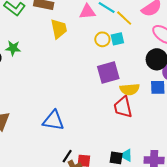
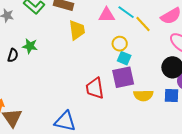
cyan square: (117, 39) -> (124, 58), moved, turned 32
red trapezoid: (123, 107) -> (95, 88), moved

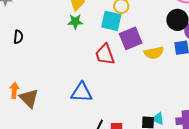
green star: (30, 46) -> (75, 22), moved
cyan square: (124, 58) -> (111, 21), moved, size x1.5

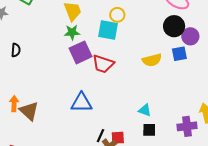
purple square: (131, 38) -> (80, 52), moved
red trapezoid: (105, 54) -> (103, 64), turned -50
cyan triangle: (158, 119) -> (145, 110), moved

